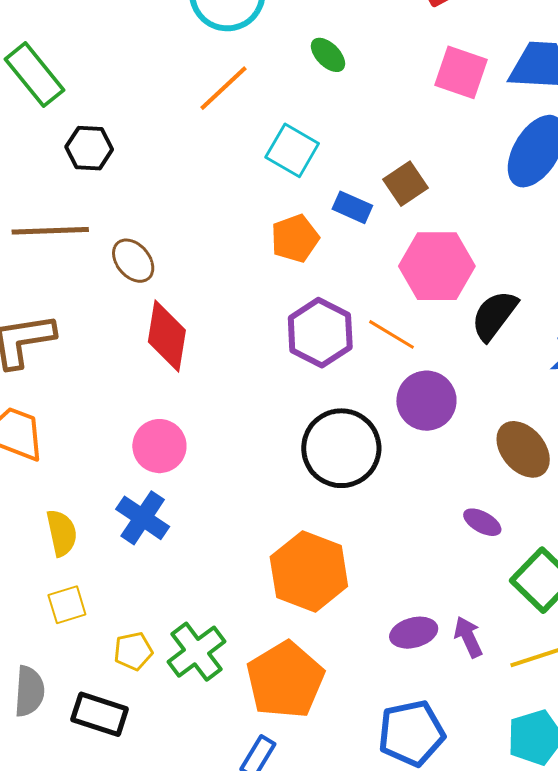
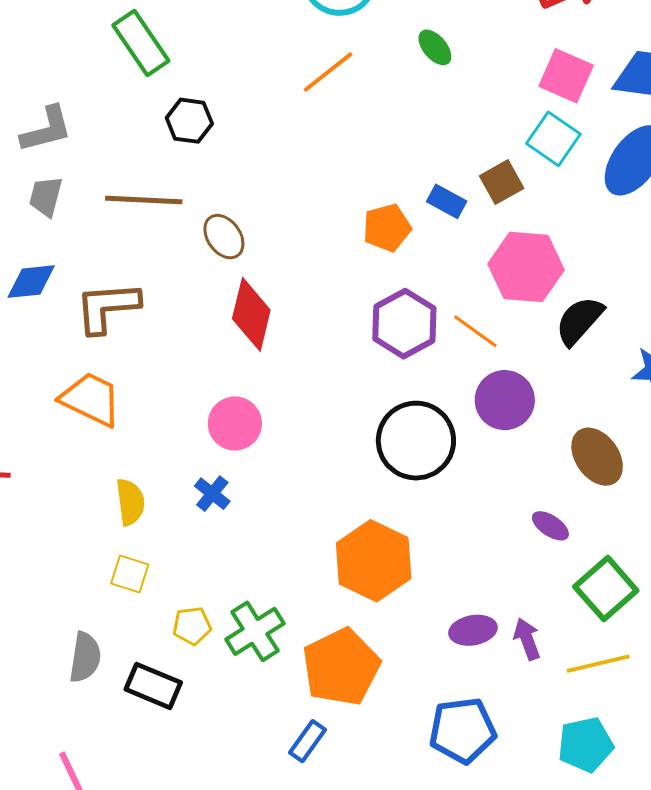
cyan square: (292, 150) -> (553, 139), moved
blue cross: (143, 518) -> (212, 494), size x0.7
yellow square: (67, 605) -> (130, 574), turned 30

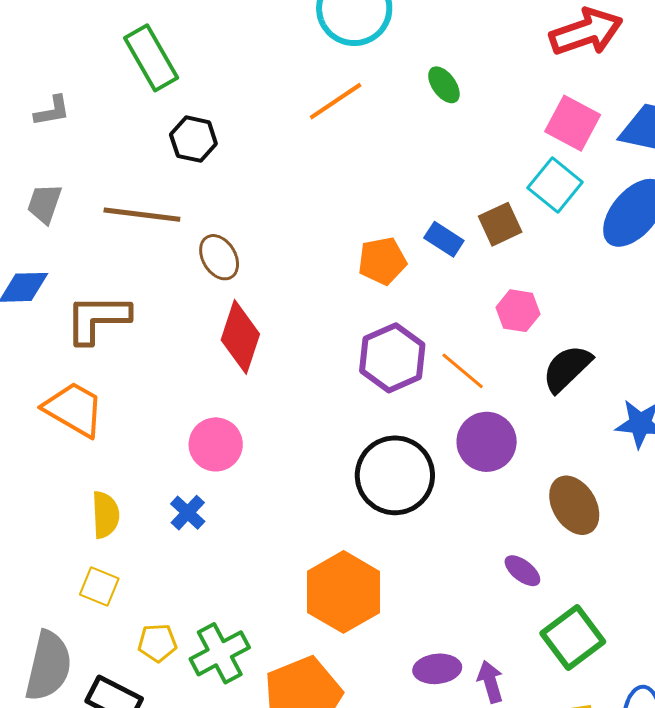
gray L-shape: (46, 129) -> (52, 111), moved, size x0.7
pink hexagon: (526, 267) -> (518, 311), size x0.6
gray semicircle: (85, 657) -> (48, 666), size x1.4

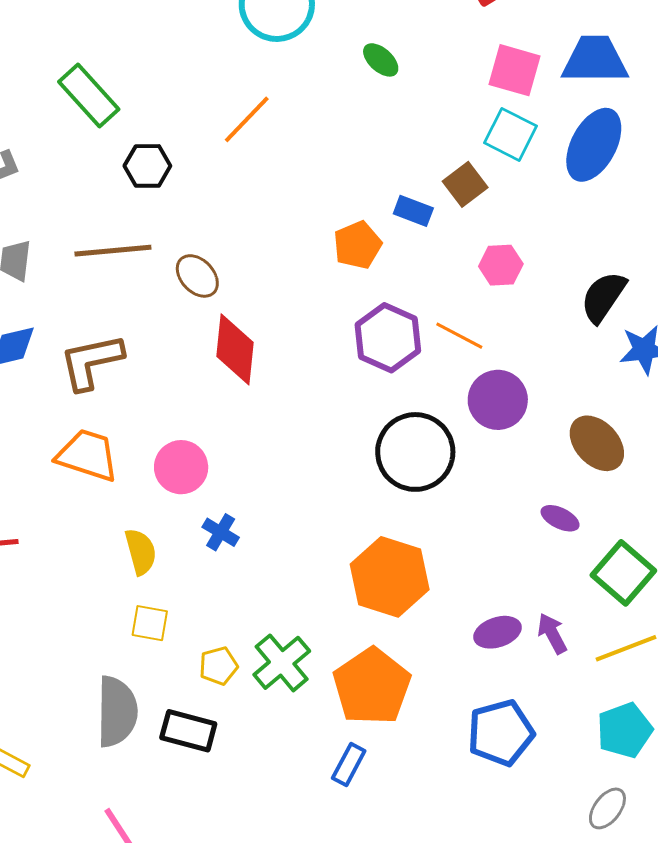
orange line: (336, 101) -> (247, 119), moved
black semicircle: (567, 368) -> (603, 297), moved
pink circle: (216, 444) -> (181, 467), moved

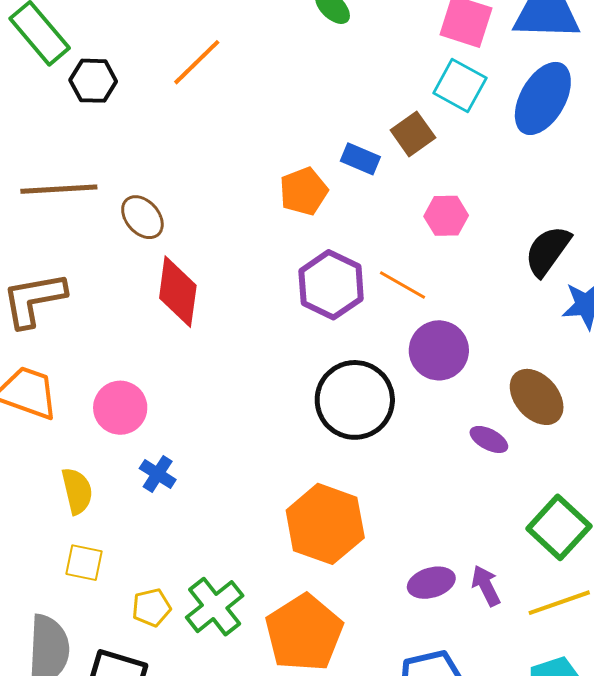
black hexagon: (147, 166) -> (93, 81), moved
purple ellipse: (560, 518) -> (489, 439), moved

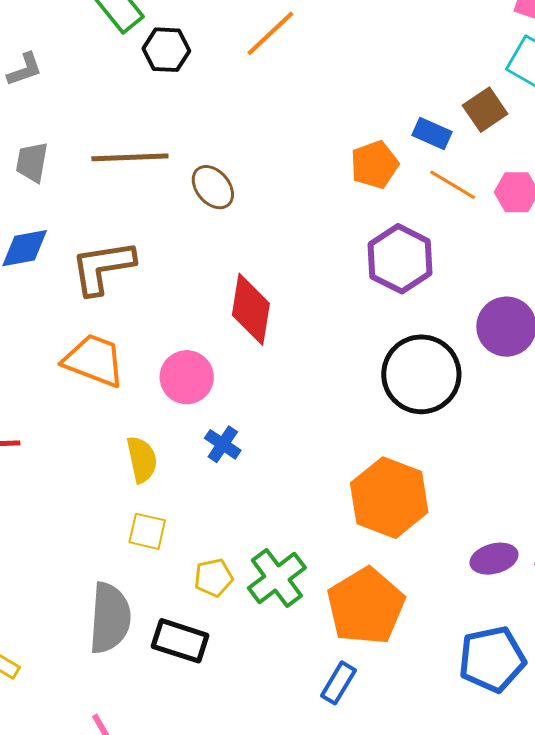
orange line: (402, 285) -> (453, 185), moved
red diamond: (178, 292) -> (251, 309), moved

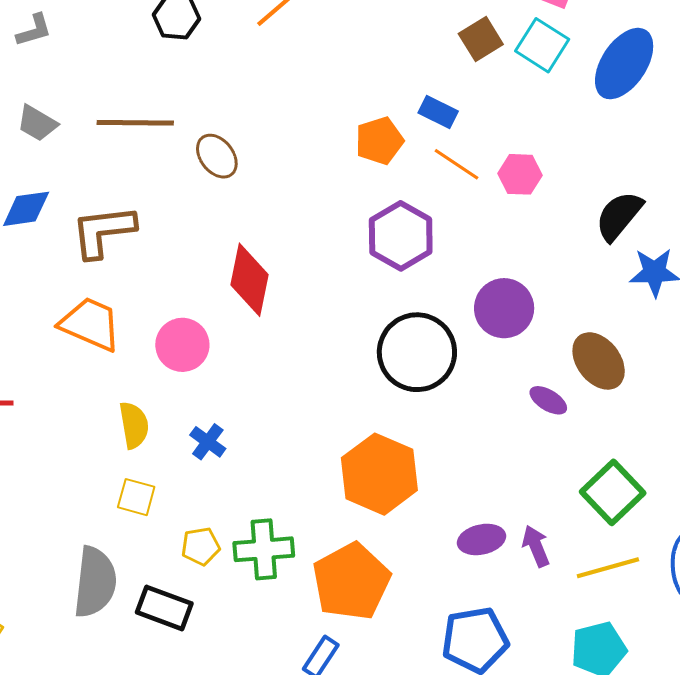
brown square: (485, 110) -> (481, 39), moved
gray trapezoid: (32, 162) -> (37, 123), turned -72
blue cross: (223, 444) -> (208, 442), moved
green cross: (277, 578) -> (264, 549), turned 30

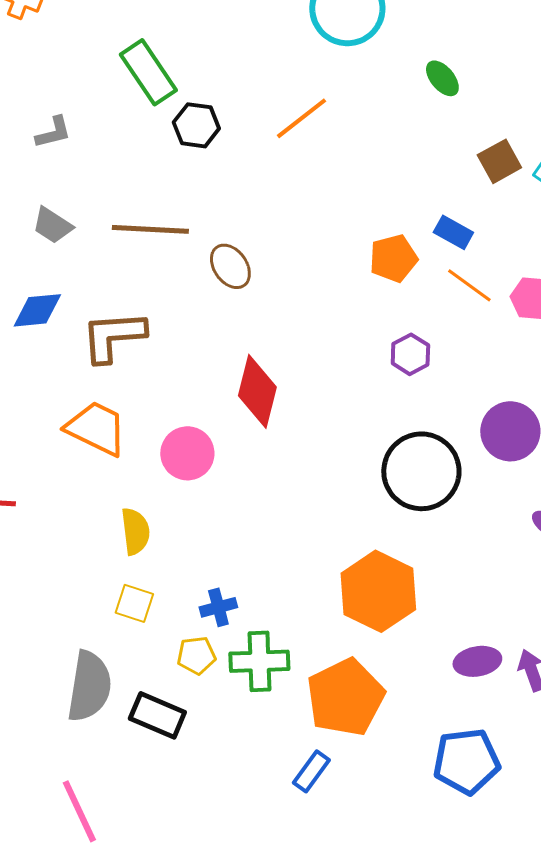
purple hexagon: (401, 236) -> (410, 354), size x0.6
blue cross: (208, 442) -> (218, 607), moved, turned 36

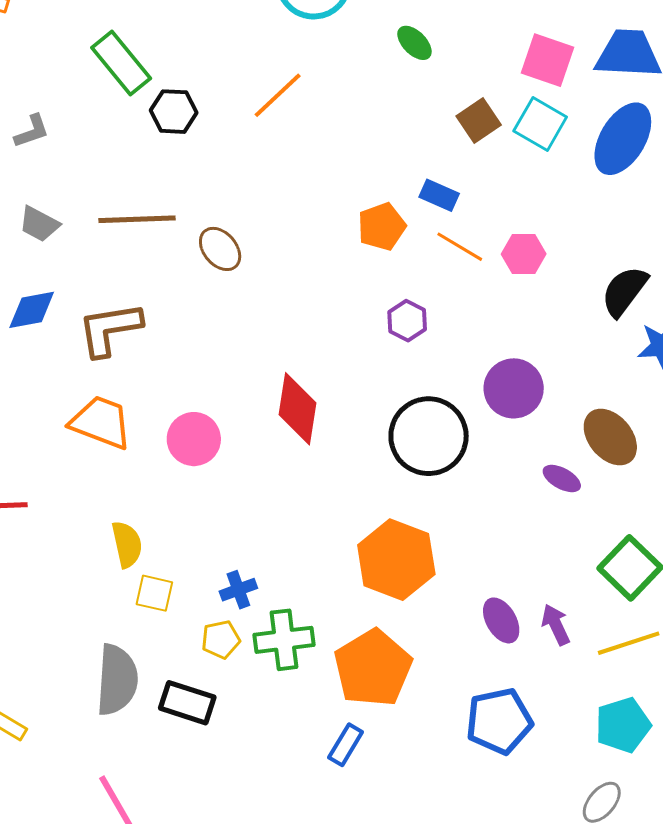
red diamond: (257, 391) -> (298, 409), moved
yellow semicircle: (135, 531) -> (127, 544), moved
purple ellipse: (477, 661) -> (501, 620), turned 75

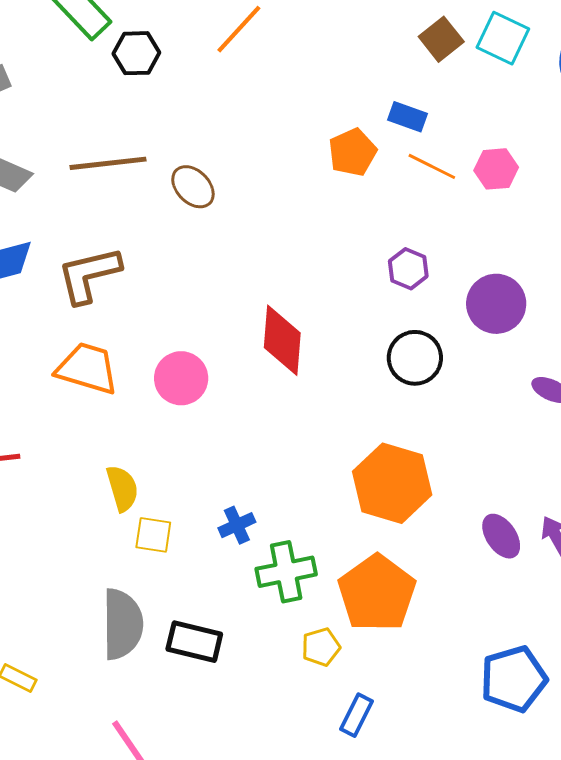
purple hexagon: (407, 321) -> (408, 269), moved
black circle: (429, 436) -> (415, 358), size x0.7
yellow pentagon: (221, 639) -> (321, 647), moved
blue pentagon: (499, 721) -> (514, 679), moved
blue rectangle: (346, 745) -> (356, 715), moved

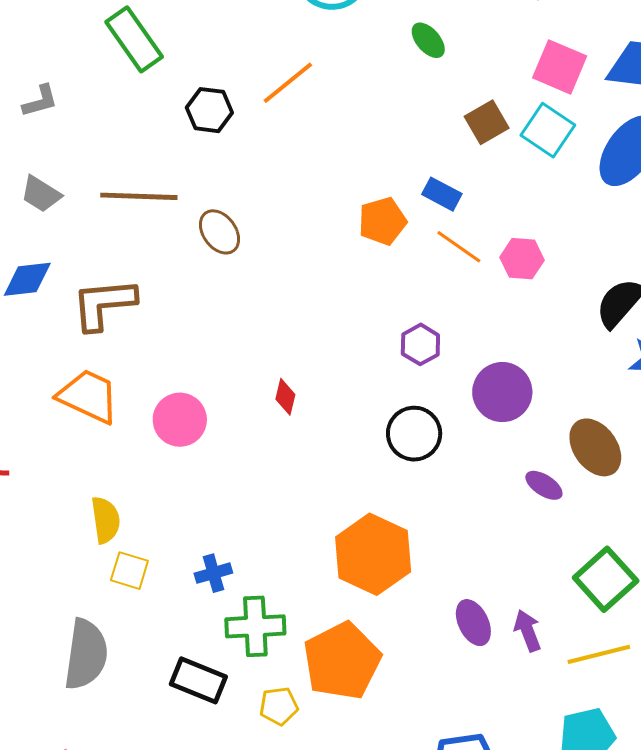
black hexagon: (136, 53) -> (209, 110), moved
red diamond: (282, 340) -> (285, 397), size x0.5
black rectangle: (194, 642) -> (198, 680), moved

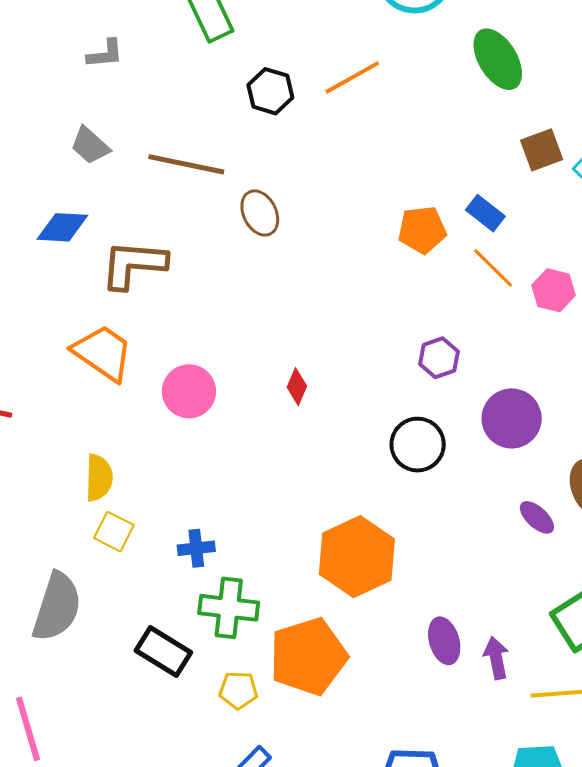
green ellipse: (428, 40) -> (498, 59), size x1.6

